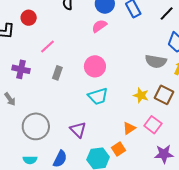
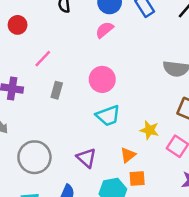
yellow star: (141, 95) -> (149, 130), moved
orange triangle: (129, 128) -> (128, 155), moved
orange square: (118, 149) -> (137, 179), turned 32

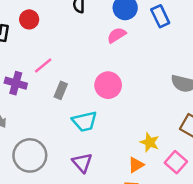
pink line: (43, 59) -> (43, 66), moved
cyan trapezoid: (108, 116) -> (85, 121), moved
orange triangle: (128, 155) -> (136, 165), moved

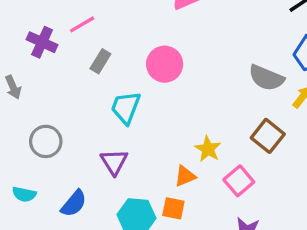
cyan trapezoid: (85, 121) -> (126, 108), turned 115
gray circle: (30, 155) -> (46, 141), size x0.7

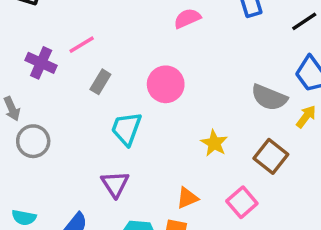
gray circle: (46, 141) -> (33, 141), moved
yellow star: (208, 149) -> (214, 143), moved

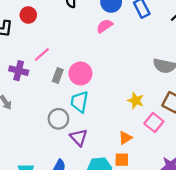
pink circle: (166, 84) -> (80, 74), moved
gray circle: (33, 141) -> (58, 119), moved
pink square: (242, 202) -> (154, 123), moved

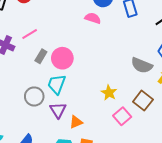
pink semicircle: (105, 26) -> (93, 18), turned 42
purple triangle: (79, 137) -> (58, 110), moved
orange triangle: (125, 138) -> (76, 122), moved

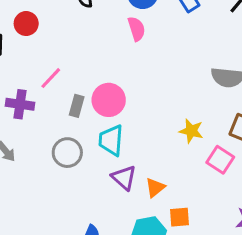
pink semicircle: (93, 18) -> (136, 29), turned 70
gray circle: (34, 96) -> (67, 153), moved

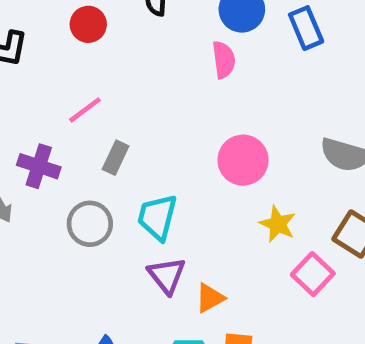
red circle: (26, 24) -> (88, 24), moved
pink circle: (109, 100) -> (243, 160), moved
purple cross: (20, 104) -> (39, 166), moved

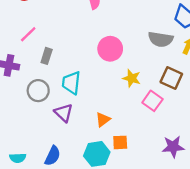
purple triangle: (167, 275) -> (64, 113), moved

